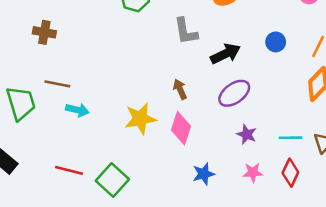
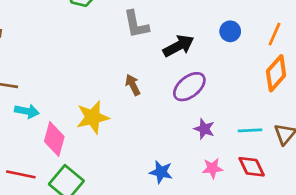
pink diamond: (181, 128) -> (54, 139), moved
red diamond: (290, 173) -> (252, 167), turned -48
blue star: (204, 174) -> (161, 172), turned 30

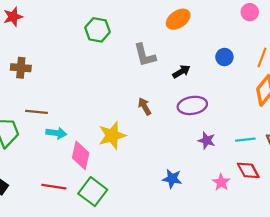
black arrow: (178, 46) -> (181, 71), size x0.7
purple ellipse: (189, 87) -> (192, 105), turned 32
pink star: (212, 168) -> (221, 182), moved, turned -30

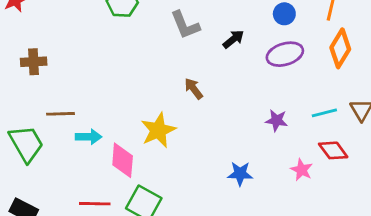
purple ellipse: (192, 105) -> (285, 54), moved

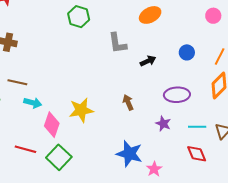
purple ellipse: (285, 54) -> (177, 95), moved
brown arrow: (194, 89) -> (128, 102), moved
pink star: (302, 170) -> (154, 169), moved
blue star: (240, 174) -> (129, 154), size x1.5

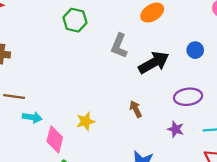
gray L-shape: (117, 43) -> (119, 46), turned 35
black arrow: (148, 61) -> (154, 63), size x1.8
yellow star: (81, 110) -> (85, 121), size x0.7

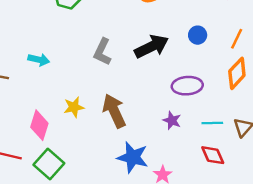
gray L-shape: (119, 46) -> (102, 52), moved
brown arrow: (136, 109) -> (114, 111), moved, size x1.8
cyan arrow: (32, 117) -> (39, 60), moved

